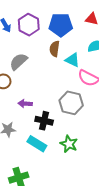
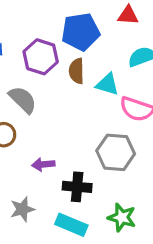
purple hexagon: (29, 25) -> (41, 57), moved
gray semicircle: (18, 62) -> (23, 100), turned 96

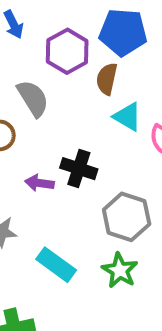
cyan triangle: (107, 84) -> (127, 117), moved
gray hexagon: (116, 152) -> (127, 217), moved
black cross: (77, 187) -> (79, 169), moved

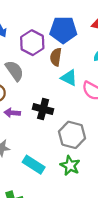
purple arrow: (39, 183) -> (12, 113), moved

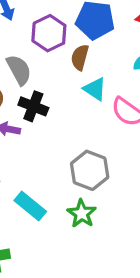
black cross: (43, 109) -> (33, 106), moved

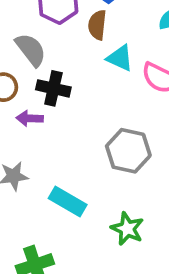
green star: (82, 214) -> (127, 229), moved

